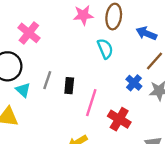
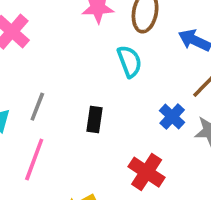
black rectangle: (69, 86) -> (94, 119), moved
pink line: (91, 103) -> (34, 160), moved

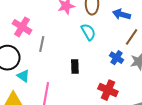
gray line: (37, 107) -> (42, 44), moved

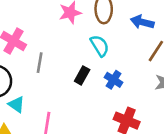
blue cross: (116, 58) -> (114, 80), moved
black rectangle: (75, 67) -> (82, 75), moved, turned 32

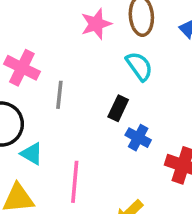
blue cross: (114, 80) -> (138, 138), moved

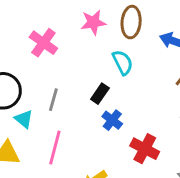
pink cross: (22, 68) -> (43, 43), moved
gray line: (59, 95) -> (53, 100), moved

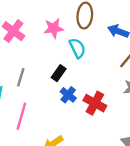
pink star: (93, 22) -> (54, 28), moved
red cross: (145, 149) -> (95, 103), moved

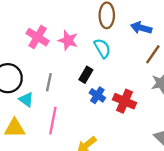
pink star: (54, 28) -> (68, 40), moved, turned 30

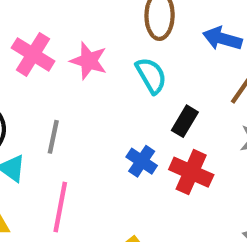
black rectangle: (86, 75) -> (185, 121), moved

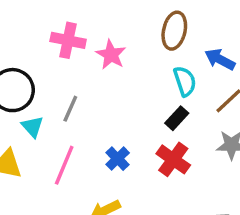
pink cross: (33, 54) -> (68, 40), turned -32
cyan semicircle: (151, 75) -> (185, 81), moved
blue cross: (142, 161) -> (118, 159), moved

